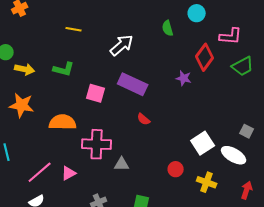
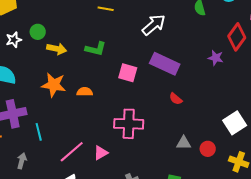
orange semicircle: (63, 122) -> (85, 92), moved, size x0.6
gray triangle: (122, 164) -> (184, 143), moved

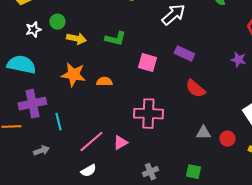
purple star: (216, 58) -> (238, 60), moved
purple rectangle: (165, 64) -> (184, 54), size x0.7
red semicircle: (176, 99) -> (195, 89), size x1.5
gray arrow: (22, 161) -> (41, 151), turned 56

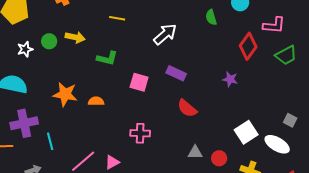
yellow arrow: (76, 39) -> (75, 37), moved
pink cross: (148, 114) -> (140, 133), size x0.7

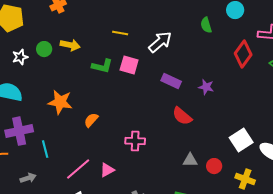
yellow line: (117, 18) -> (120, 33), moved
purple star: (230, 79) -> (206, 87), moved
pink square: (139, 82) -> (129, 65), moved
orange semicircle: (96, 101) -> (91, 120), moved, turned -49

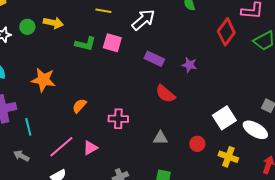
orange semicircle: (91, 120) -> (79, 106), moved
gray triangle: (190, 160) -> (160, 138), moved
gray arrow: (28, 178) -> (21, 156), moved, turned -133

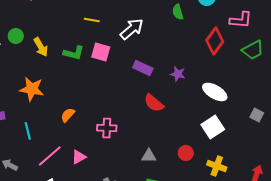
yellow arrow: (53, 23) -> (41, 47), moved, turned 48
cyan line: (28, 127) -> (28, 131), moved
white ellipse: (255, 130) -> (215, 92), moved
gray triangle: (160, 138) -> (149, 156), moved

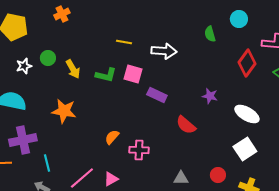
white arrow: (132, 29) -> (164, 51), turned 45
purple rectangle: (143, 68) -> (157, 95), moved
orange semicircle: (68, 115) -> (112, 137), moved
cyan line: (28, 131) -> (47, 163), moved

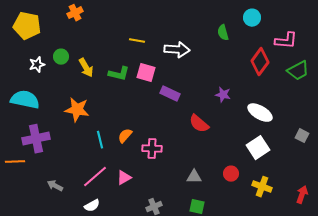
cyan line: (47, 163) -> (100, 140), moved

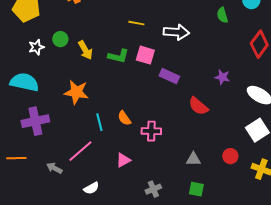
orange semicircle: (125, 136) -> (124, 118), turned -77
orange line: (15, 162) -> (16, 158), moved
pink line: (95, 177) -> (80, 151), moved

